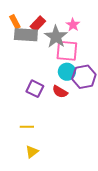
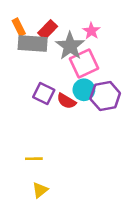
pink square: (67, 51) -> (84, 63), turned -30
purple square: (35, 89) -> (44, 94), moved
red semicircle: (60, 92) -> (66, 101), moved

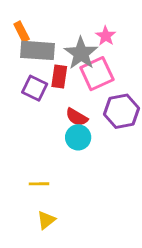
red rectangle: (48, 30) -> (59, 77), moved, turned -36
cyan circle: (84, 90) -> (78, 137), moved
purple square: (44, 94) -> (35, 88), moved

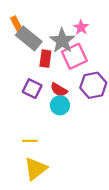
gray rectangle: (38, 50) -> (29, 38), turned 35
purple square: (35, 88) -> (32, 89), moved
yellow triangle: (46, 220) -> (35, 169), size x1.6

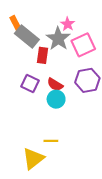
pink star: (81, 27) -> (68, 24), moved
pink square: (74, 56) -> (83, 45), moved
yellow line: (30, 141) -> (51, 141), moved

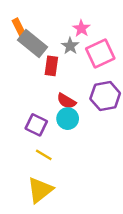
gray star: (58, 39) -> (70, 46), size x0.6
purple square: (30, 83) -> (36, 125), moved
yellow line: (51, 141) -> (44, 155), moved, turned 32

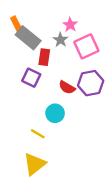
red semicircle: (66, 101) -> (67, 87), moved
cyan circle: (68, 119) -> (55, 113), moved
purple square: (36, 125) -> (31, 78), moved

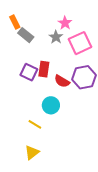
gray rectangle: (28, 38) -> (26, 35), size x0.7
red rectangle: (44, 57) -> (44, 69), moved
yellow triangle: (35, 164) -> (32, 152), size x0.7

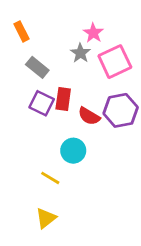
gray rectangle: (26, 35) -> (37, 67), moved

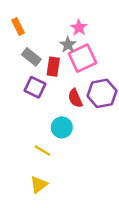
pink square: (115, 62) -> (82, 58), moved
red rectangle: (63, 99) -> (53, 67), moved
red semicircle: (89, 116) -> (75, 98), turned 36

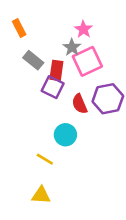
purple square: (35, 87) -> (53, 87), moved
yellow triangle: (39, 185) -> (41, 195), turned 42

